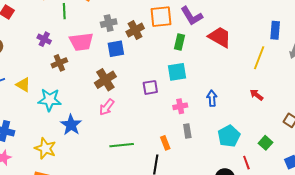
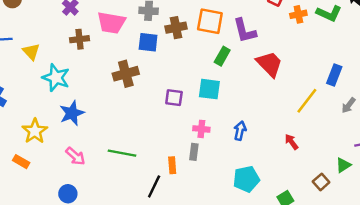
pink arrow: (107, 107) -> (75, 156), moved, turned -102
gray rectangle: (187, 131) -> (194, 152), moved

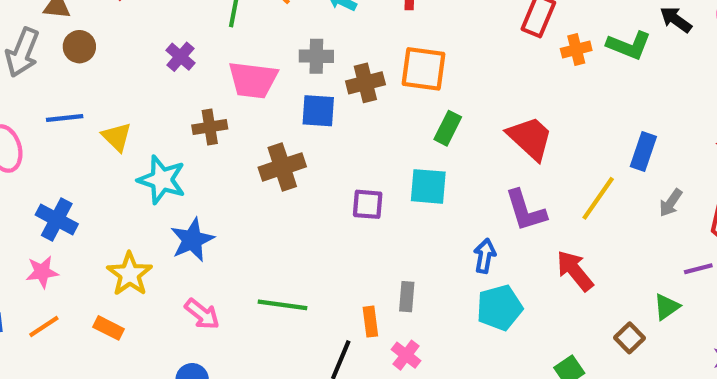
purple L-shape: (245, 31) -> (526, 211), moved
brown cross: (79, 39) -> (210, 127), moved
pink cross: (201, 129) -> (406, 355), moved, turned 35
red arrow: (291, 142) -> (575, 271), size x1.5
cyan pentagon: (246, 179) -> (499, 308), moved

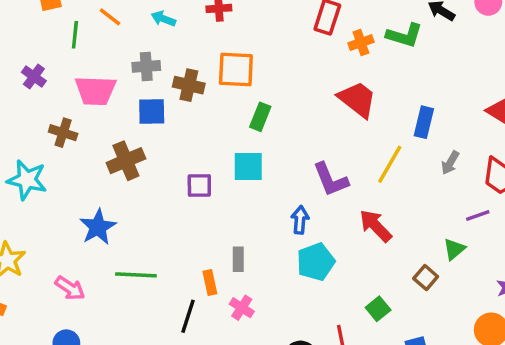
brown cross: (365, 83) -> (189, 85), turned 32
brown cross: (210, 127) -> (63, 133), turned 32
red trapezoid: (530, 138) -> (357, 99), moved
blue star: (192, 240) -> (98, 227), moved

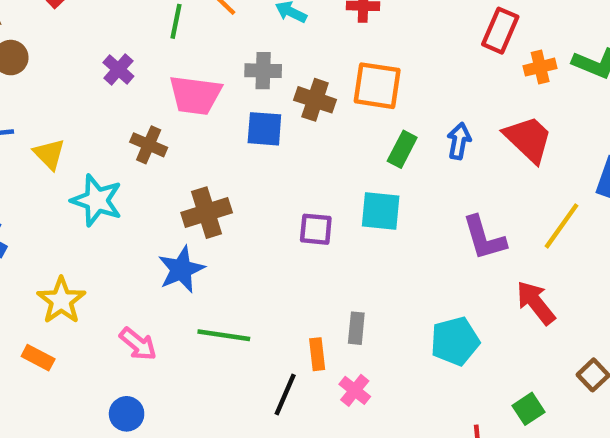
brown cross: (126, 161) -> (207, 213), moved
blue arrow: (300, 220) -> (459, 141), moved

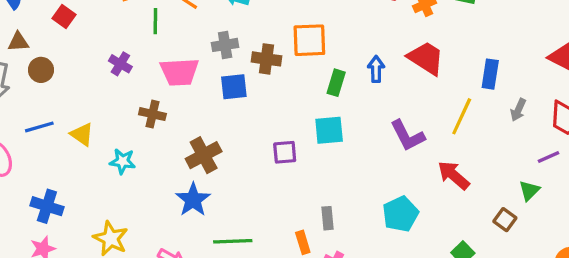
cyan star: (97, 200) -> (123, 161), size x0.7

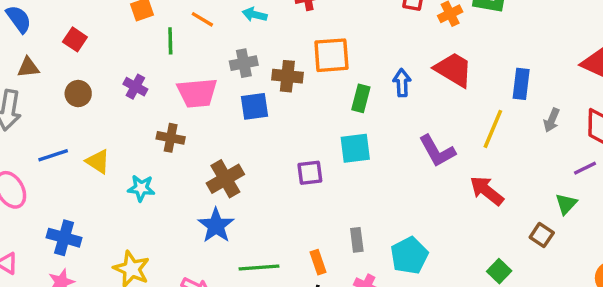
brown circle: (41, 70) -> (78, 94), moved
cyan pentagon: (400, 214) -> (409, 256), moved
orange rectangle: (303, 242) -> (318, 262), moved

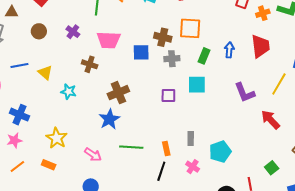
gray cross: (244, 63) -> (172, 59), moved
red trapezoid: (454, 70) -> (260, 46), turned 45

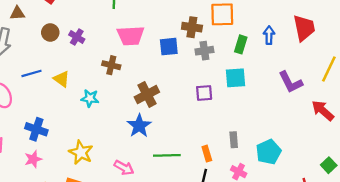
purple cross: (73, 32) -> (77, 37), moved

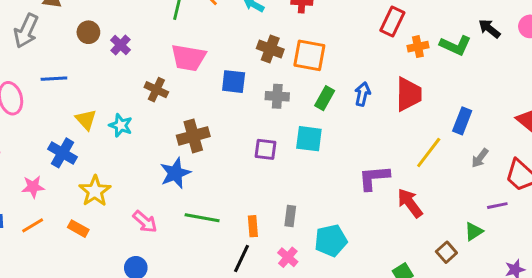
brown cross: (192, 27) -> (270, 49), moved
yellow triangle: (62, 79) -> (86, 120), moved
purple L-shape: (291, 82) -> (374, 178), moved, turned 100
blue cross: (36, 129) -> (62, 153), moved

